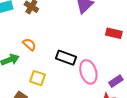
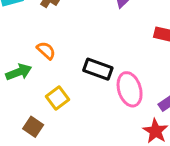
yellow square: (37, 78) -> (58, 98), turned 35

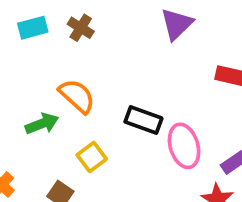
orange semicircle: (46, 50) -> (77, 96), size x1.5

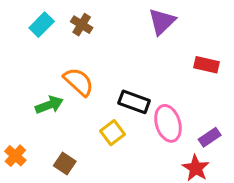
cyan rectangle: (33, 28) -> (42, 25), turned -30
yellow square: (92, 157) -> (112, 133), moved

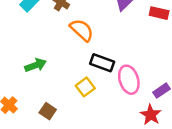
red rectangle: (207, 65) -> (159, 13), moved
orange semicircle: (79, 82) -> (82, 30), moved

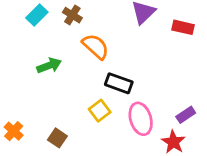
green arrow: (36, 65) -> (49, 66), moved
pink ellipse: (129, 80) -> (141, 119), moved

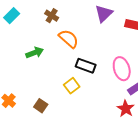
cyan rectangle: (37, 15) -> (12, 16), moved
pink ellipse: (141, 119) -> (122, 69), moved

